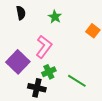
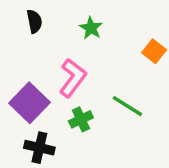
green line: (77, 81) -> (127, 106), moved
black cross: (37, 88) -> (39, 148), moved

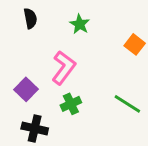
purple square: (29, 103) -> (26, 89), size x0.7
green line: (127, 106) -> (127, 104), moved

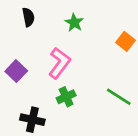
purple square: (26, 89) -> (16, 71), moved

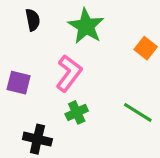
green star: (74, 23) -> (86, 26), size x1.6
purple square: (16, 71) -> (19, 83), turned -30

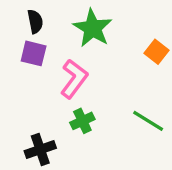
purple square: (19, 83) -> (34, 53), moved
black cross: (37, 139) -> (40, 150), turned -32

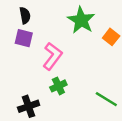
green star: (93, 28) -> (81, 20), moved
green line: (148, 121) -> (106, 99), moved

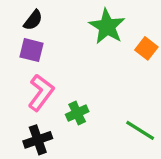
black semicircle: (25, 15) -> (33, 20), turned 49
pink L-shape: (52, 56) -> (41, 93), moved

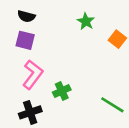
black semicircle: (33, 20) -> (26, 16), turned 66
green star: (107, 26) -> (86, 21), size x0.6

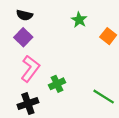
purple square: (25, 40) -> (23, 37), turned 30

